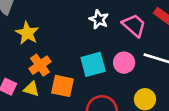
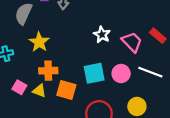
orange cross: (40, 65) -> (48, 71), turned 30

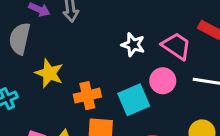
orange cross: (48, 71) -> (87, 96), moved
pink circle: (121, 74) -> (163, 81), moved

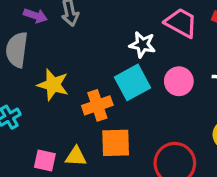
pink trapezoid: (176, 46) -> (181, 23), moved
cyan square: (134, 100) -> (132, 82), moved

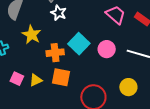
white star: (142, 45) -> (59, 13), moved
cyan square: (132, 82) -> (79, 44), turned -30
yellow triangle: (76, 156) -> (36, 80), turned -40

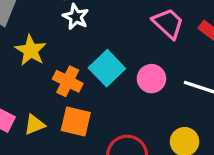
orange cross: (55, 53) -> (68, 81), turned 30

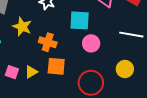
cyan square: (107, 68) -> (80, 20), moved, turned -35
pink circle: (151, 79) -> (91, 43), moved

